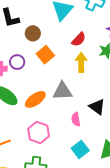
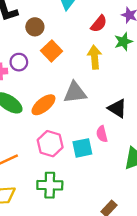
red semicircle: (79, 39) -> (99, 24), moved
pink semicircle: (76, 119) -> (102, 134), moved
cyan square: (80, 149) -> (82, 148), moved, turned 30

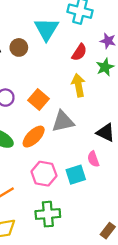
brown circle: (35, 27) -> (19, 47), moved
orange square: (52, 51) -> (38, 100), moved

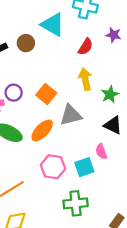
cyan triangle: (46, 29) -> (53, 25), turned -30
green star: (105, 67) -> (110, 94), moved
green cross: (48, 214) -> (76, 203), moved

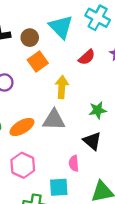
yellow arrow: (85, 79) -> (62, 87), moved
orange square: (46, 94) -> (38, 62), moved
cyan square: (84, 167) -> (59, 187), moved

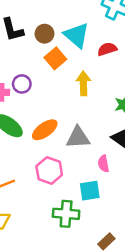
cyan triangle: (61, 27) -> (77, 35), moved
red semicircle: (87, 57) -> (107, 49), turned -150
gray triangle: (54, 120) -> (78, 138), moved

